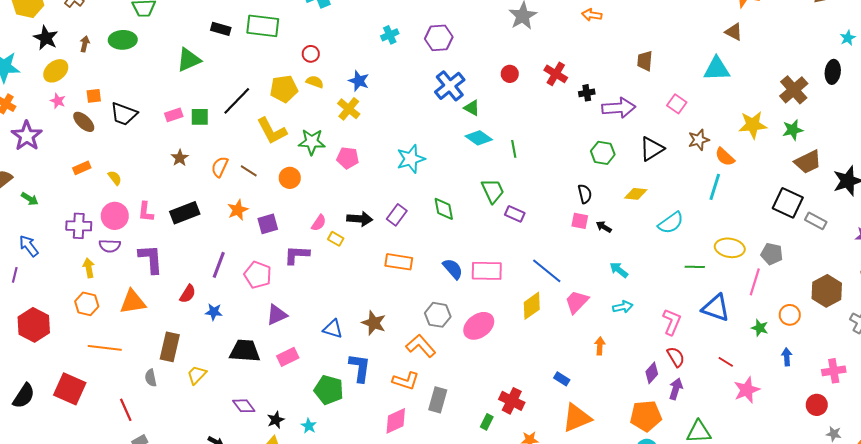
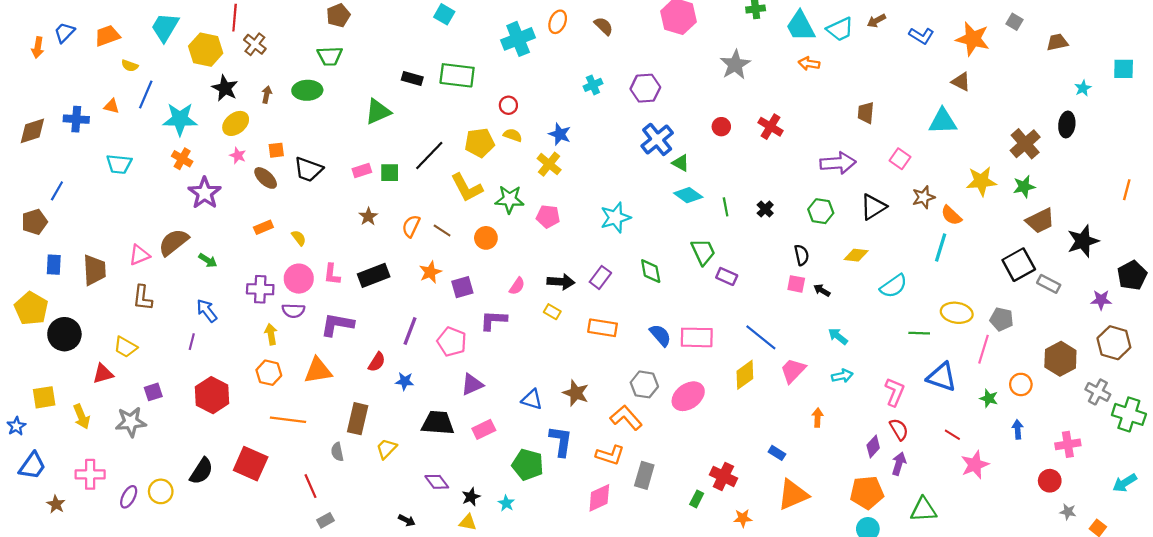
black cross: (587, 93) -> (765, 209), moved, turned -35
black square: (788, 203) -> (1019, 265), turned 36
yellow rectangle: (336, 239) -> (552, 312), moved
purple L-shape: (151, 259) -> (337, 325), turned -76

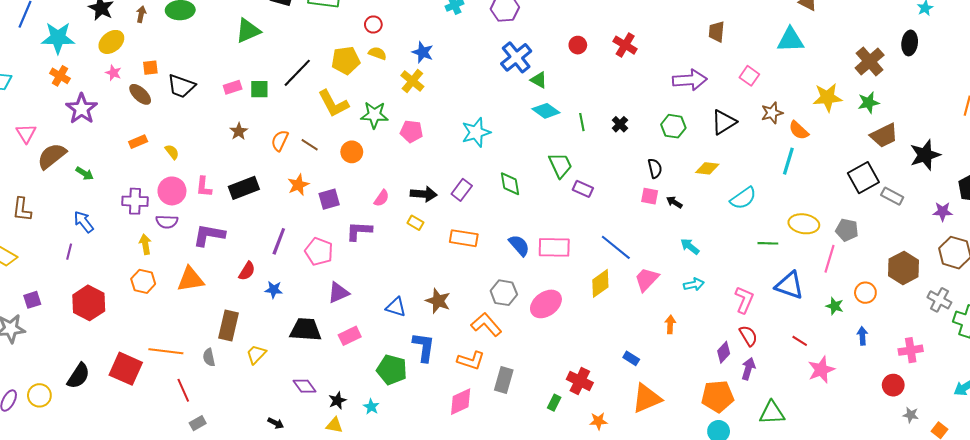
pink triangle: (139, 255) -> (26, 133), moved, turned -40
orange line: (288, 420) -> (166, 351), moved

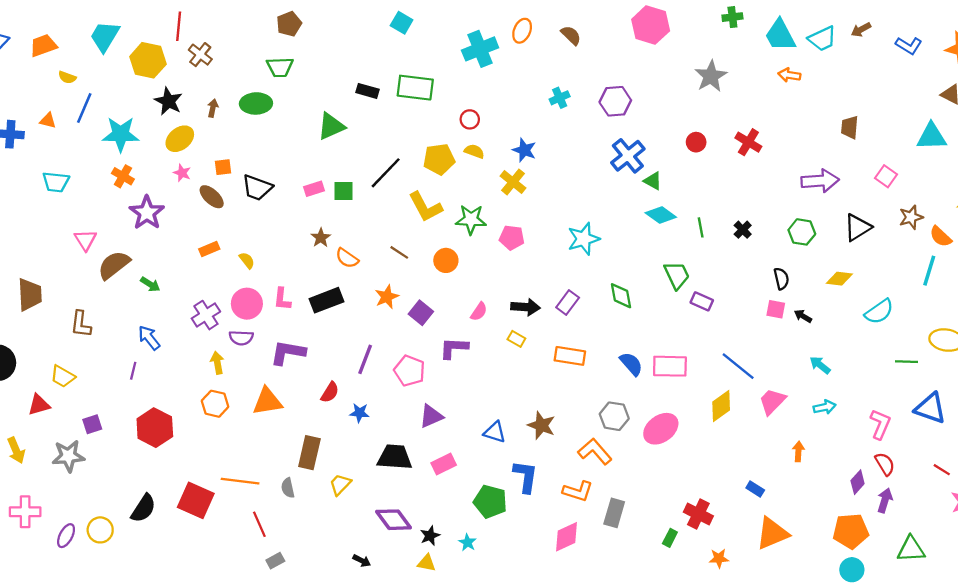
orange semicircle: (280, 141) -> (347, 258), moved, turned -80
purple square: (329, 199) -> (421, 313), turned -35
purple cross: (135, 201) -> (206, 315), turned -35
purple diamond: (305, 386) -> (394, 520), size x1.4

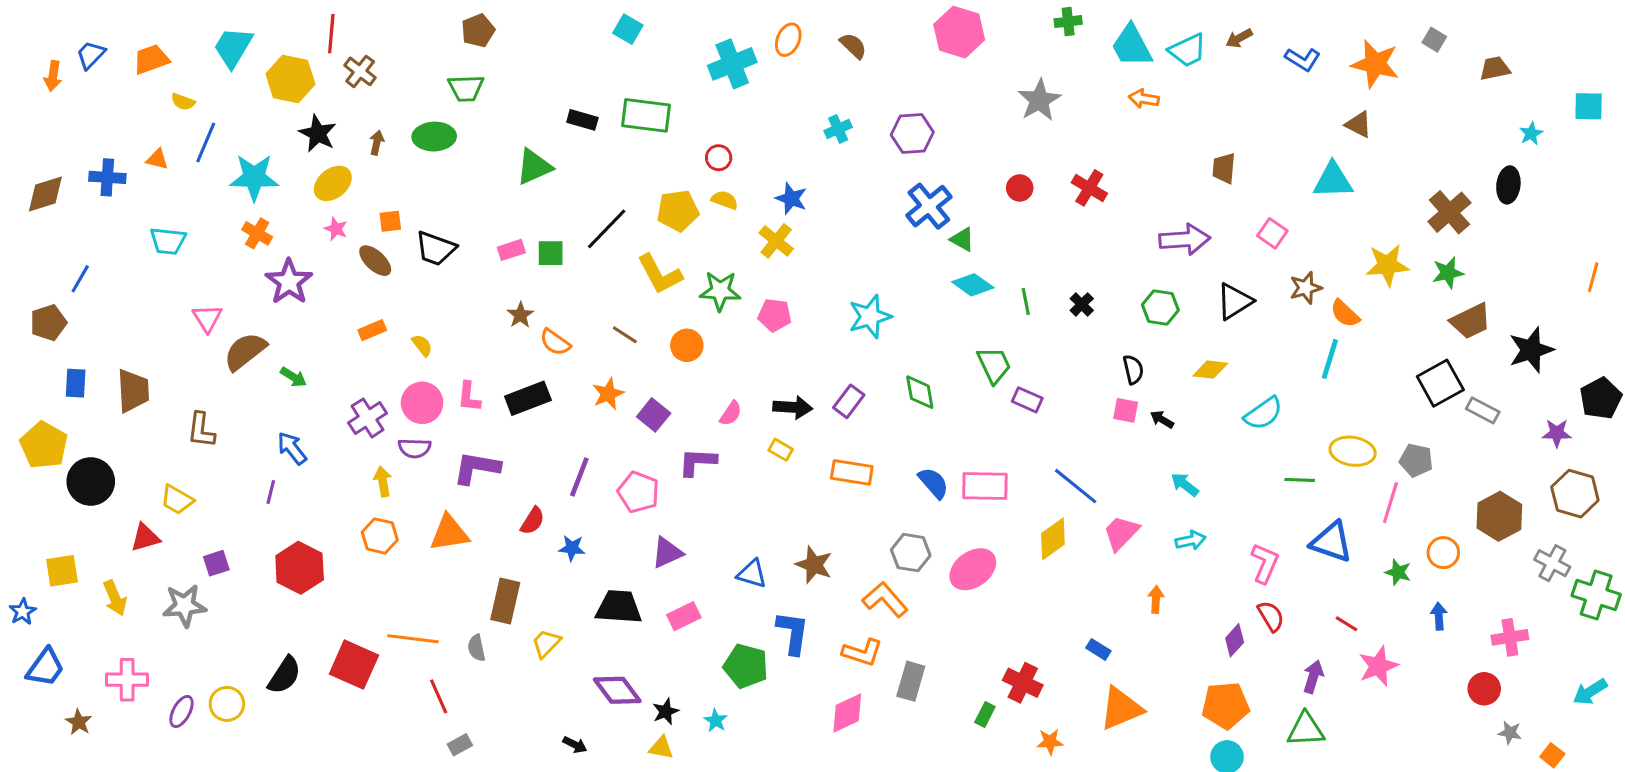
purple arrow: (885, 500) -> (1313, 677), moved

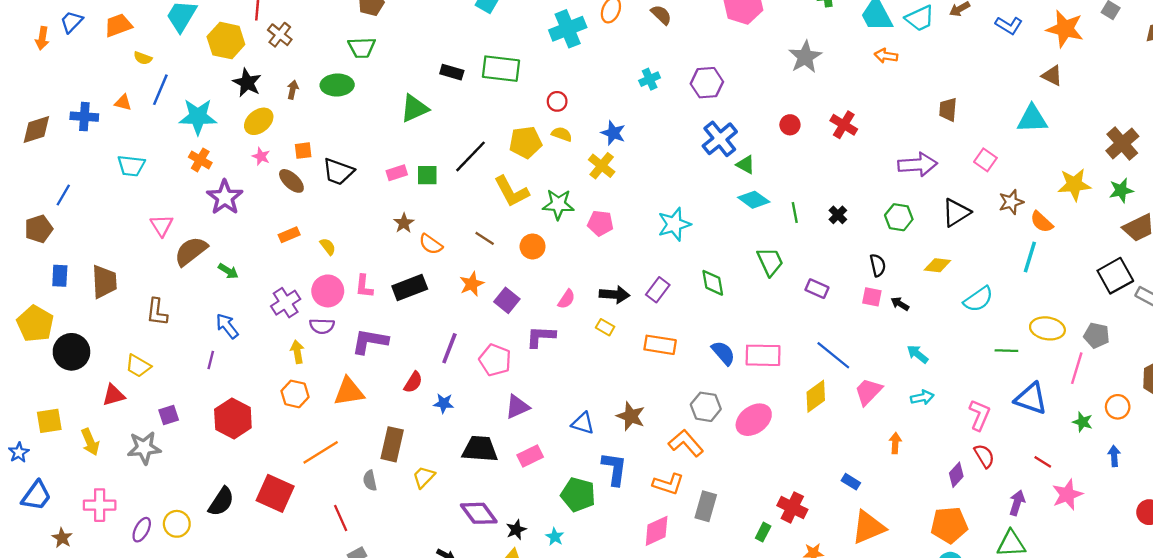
purple rectangle: (1027, 400) -> (817, 289), moved
orange line: (413, 639) -> (321, 452), moved, turned -39

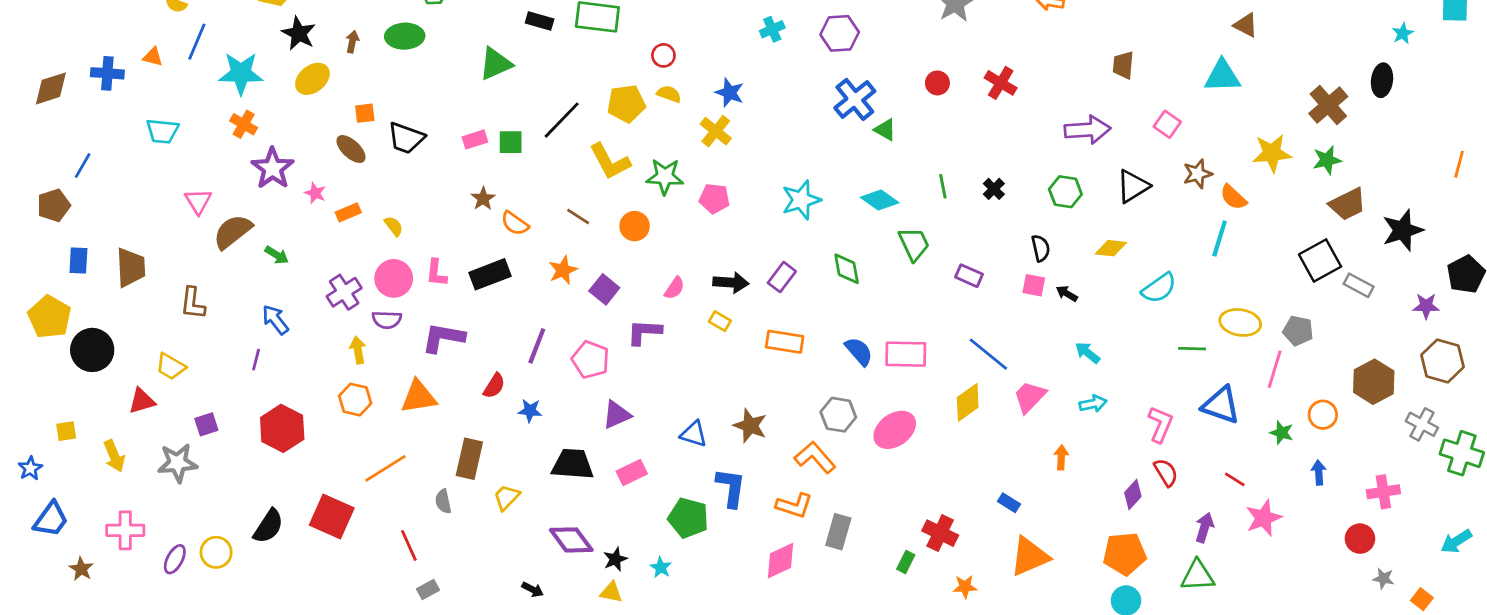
pink star: (261, 156) -> (315, 193), moved
cyan diamond: (754, 200) -> (880, 200), moved
yellow square: (49, 421) -> (66, 431), size x0.7

